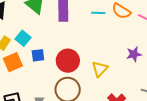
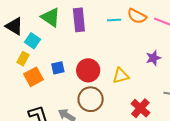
cyan square: (23, 38) -> (33, 41), moved
yellow triangle: (100, 69) -> (121, 76), turned 36

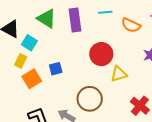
orange semicircle: (137, 16) -> (131, 25), moved
cyan line: (114, 20) -> (105, 12), moved
red circle: (88, 70) -> (101, 54), moved

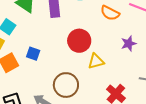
blue square: (56, 69) -> (33, 54), turned 32

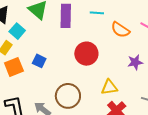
yellow triangle: (96, 61) -> (109, 87), moved

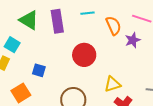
orange semicircle: (120, 30) -> (113, 26), turned -138
purple star: (135, 62) -> (133, 40), moved
orange square: (14, 67) -> (21, 93), moved

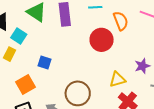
purple star: (133, 40) -> (142, 66), moved
red circle: (84, 55) -> (102, 40), moved

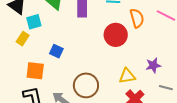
cyan square: (19, 36) -> (34, 22), turned 35
orange square: (26, 85) -> (35, 71), turned 30

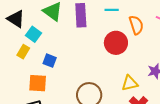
cyan square: (34, 22) -> (34, 34), turned -35
blue square: (56, 51) -> (50, 61), moved

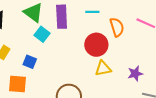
cyan square: (34, 34) -> (42, 34), moved
yellow triangle: (130, 83) -> (103, 68), moved

